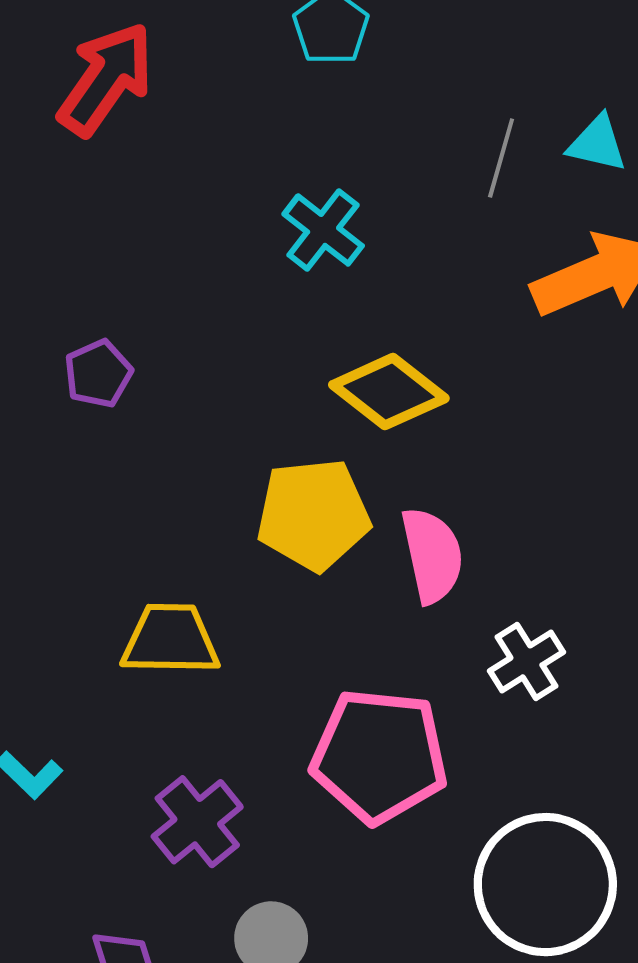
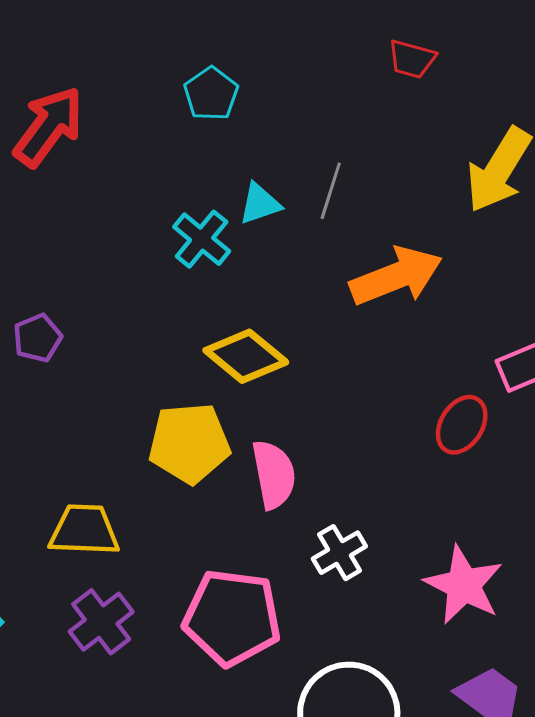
cyan triangle: (597, 144) -> (260, 204), moved, turned -33
purple cross: (197, 822) -> (101, 622), moved

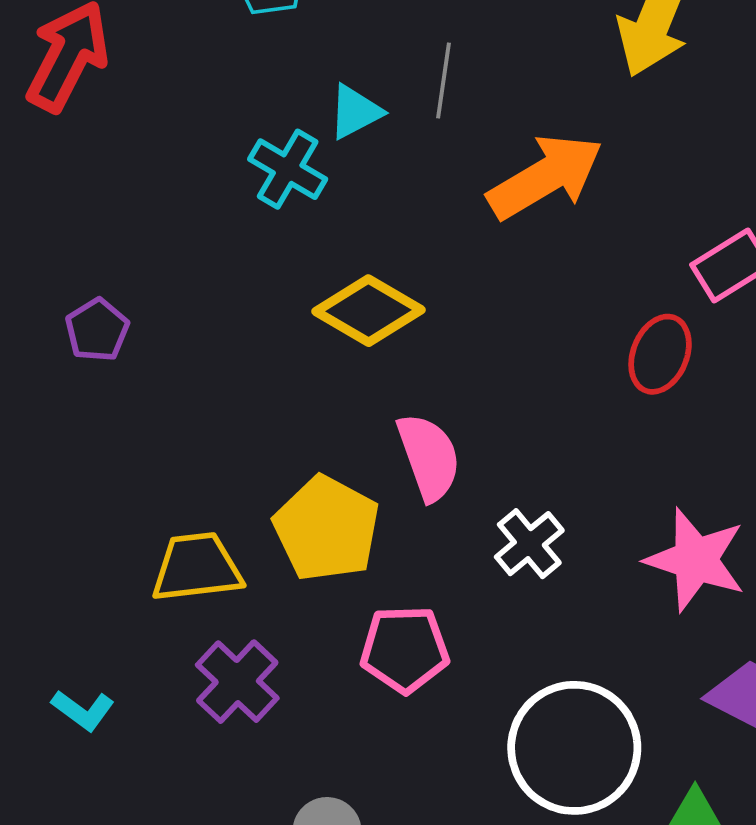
yellow pentagon: (189, 443) -> (327, 529), moved, turned -30
pink pentagon: (232, 618) -> (405, 649), size x0.7

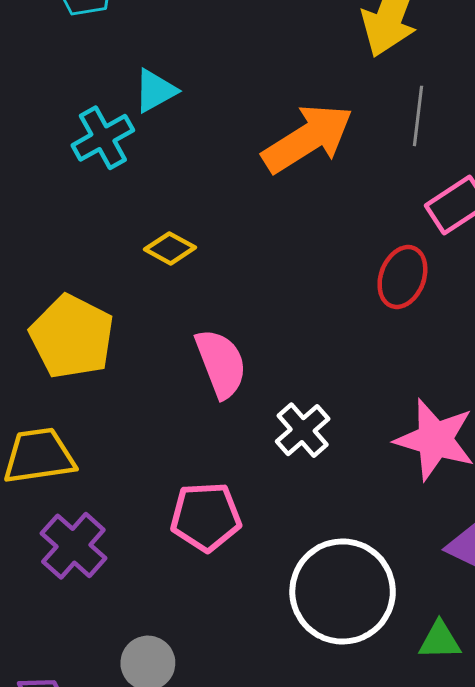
gray line: (444, 80) -> (418, 116), moved
cyan cross: (288, 169) -> (103, 138), turned 32
yellow diamond: (369, 311) -> (170, 248), size x0.6
yellow pentagon: (327, 529) -> (72, 337), moved

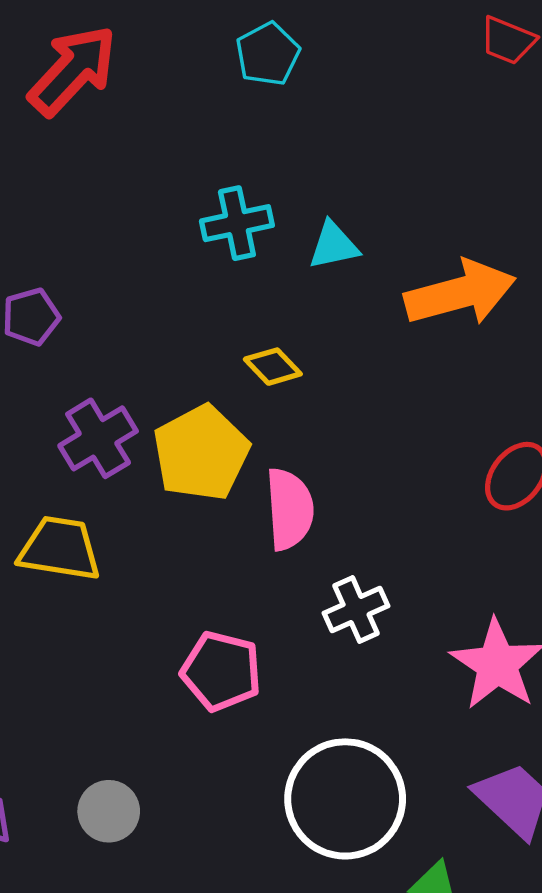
cyan triangle: (155, 91) -> (334, 245), moved
yellow pentagon: (72, 337) -> (201, 453), moved
purple cross: (73, 546) -> (98, 438), moved

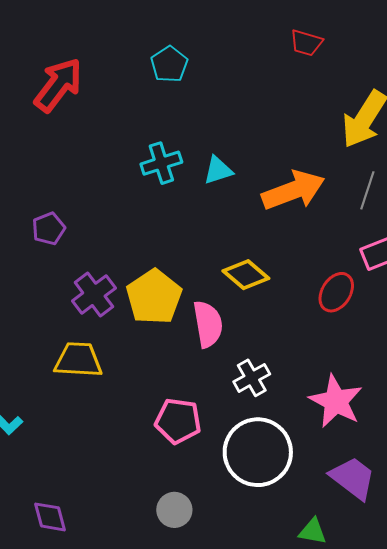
yellow diamond: (273, 367) -> (246, 275), moved, size x1.4
white circle: (345, 799) -> (258, 452), moved
gray circle: (109, 811) -> (174, 510), moved

